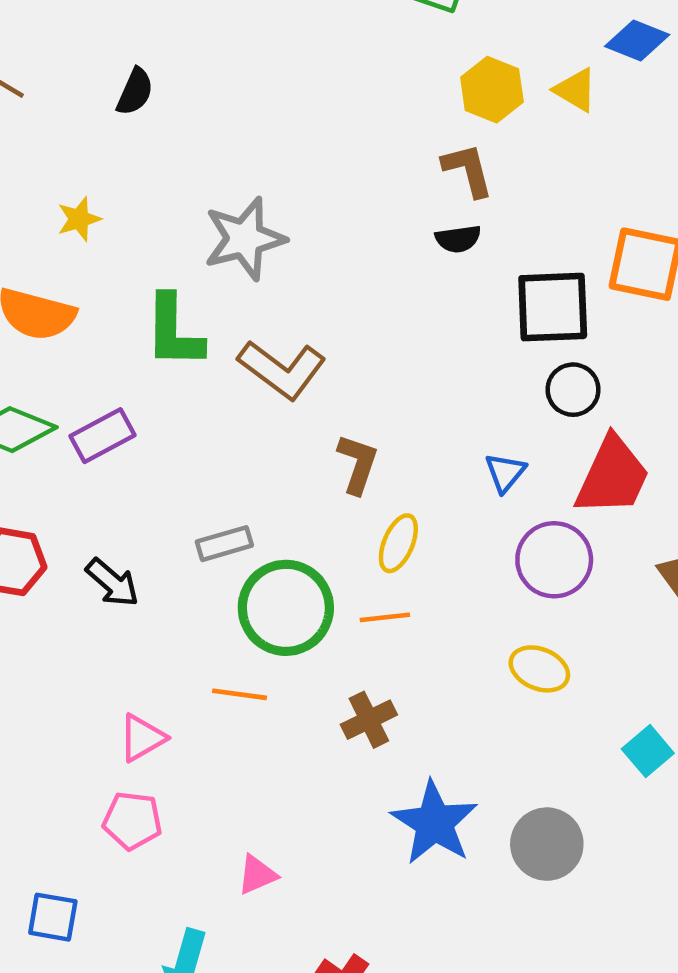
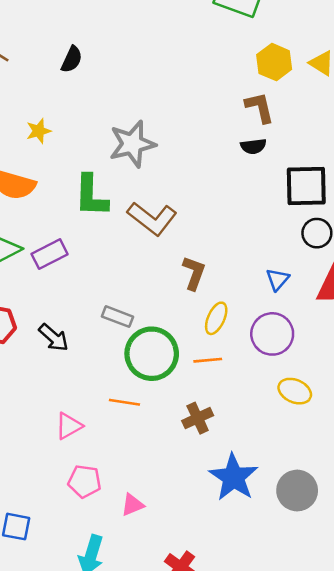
gray rectangle: (224, 544) -> (118, 317), turned 36
purple circle: (554, 560) -> (272, 334), moved
pink pentagon: (132, 821) -> (85, 481), moved

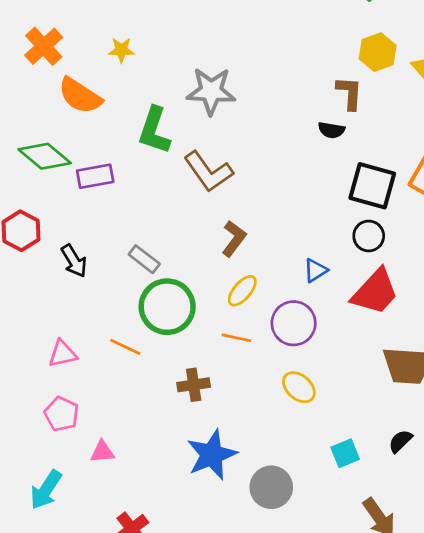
orange line: (208, 360) -> (236, 338), moved

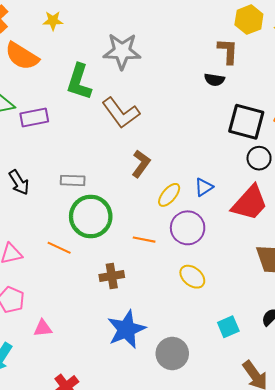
black circle: (369, 236) -> (259, 158), moved
gray rectangle: (144, 259) -> (73, 180), turned -35
yellow ellipse: (242, 291) -> (169, 195), moved

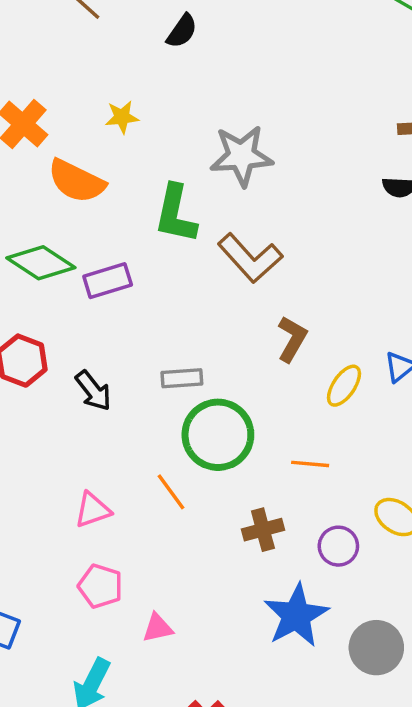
purple circle: (188, 228) -> (338, 546), moved, size x0.7
orange line: (59, 248) -> (171, 492), turned 35

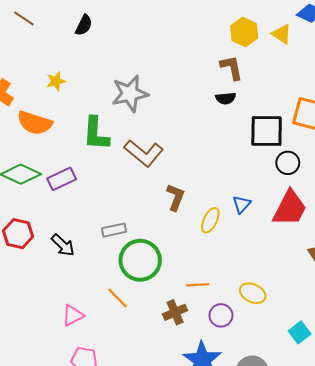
orange line: (310, 464) -> (198, 285), moved

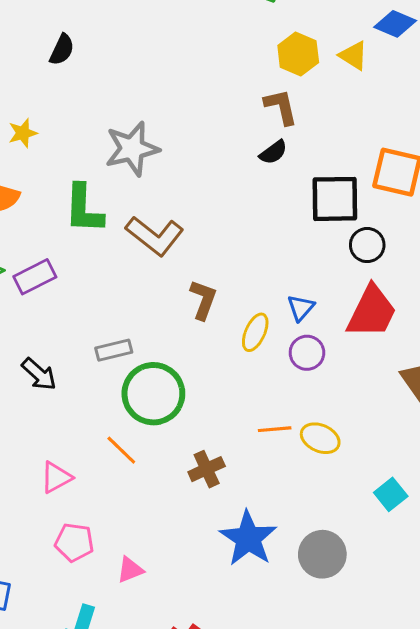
black semicircle: (226, 98) -> (273, 152), turned -30
orange line: (198, 285) -> (275, 429), moved
purple circle: (221, 315) -> (307, 353), moved

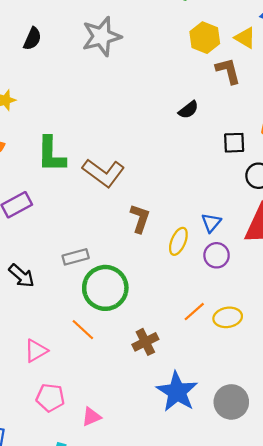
brown L-shape: (281, 107) -> (228, 71), moved
gray star: (132, 149) -> (102, 36), moved
black square: (335, 199) -> (234, 143), size x0.6
orange line: (275, 429) -> (194, 312), turned -35
yellow ellipse: (320, 438) -> (228, 317), turned -32

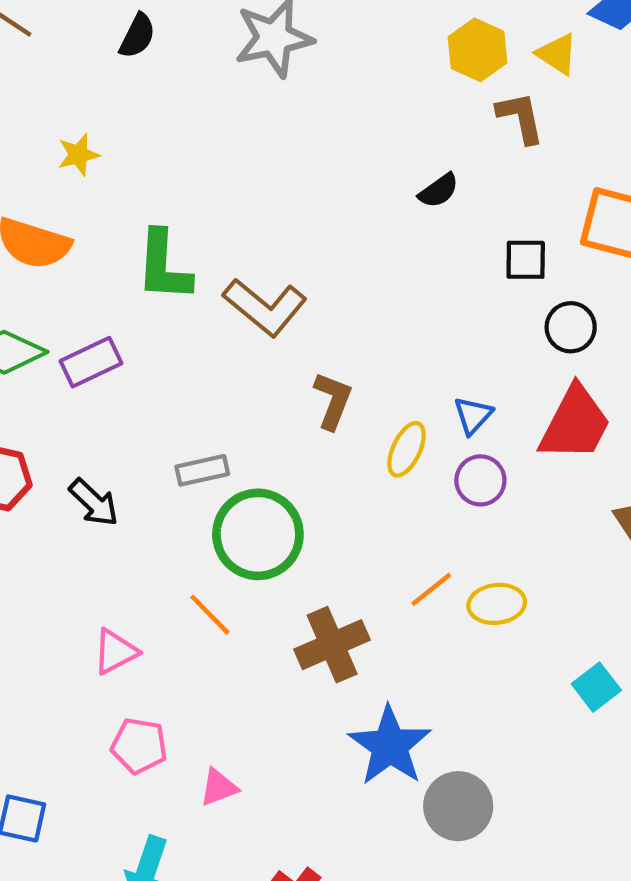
brown cross: (145, 342) -> (332, 645), size x1.4
gray circle: (231, 402) -> (458, 806), moved

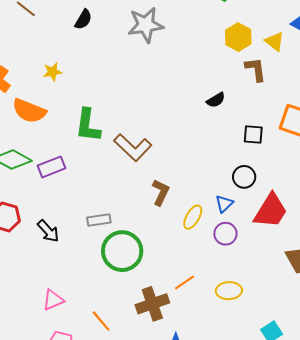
black circle: (571, 327) -> (244, 177), moved
orange line: (431, 589) -> (184, 282), moved
orange line: (210, 615) -> (101, 321), moved

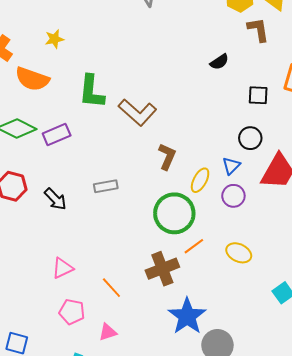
green circle: (122, 251) -> (174, 213), moved
yellow ellipse: (229, 291) -> (239, 253), turned 30

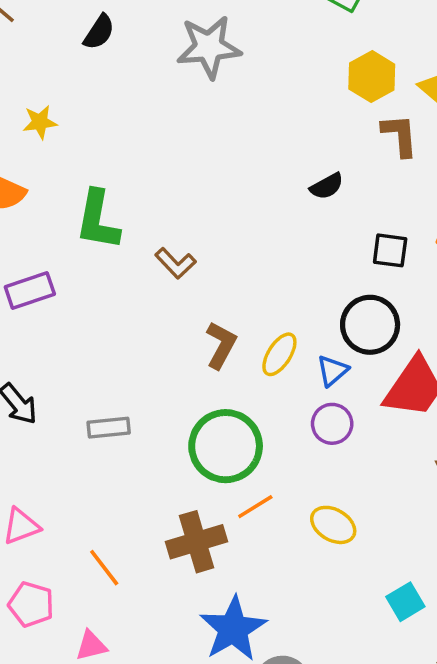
brown L-shape: (138, 112) -> (175, 263), size x0.6
black circle: (250, 138) -> (370, 325), size x1.4
yellow ellipse: (200, 180) -> (279, 354), moved
gray rectangle: (106, 186) -> (109, 428), moved

